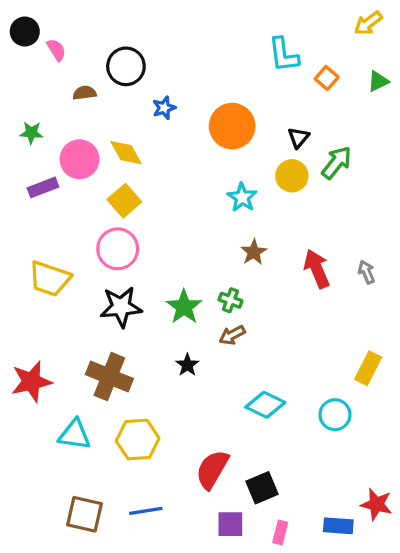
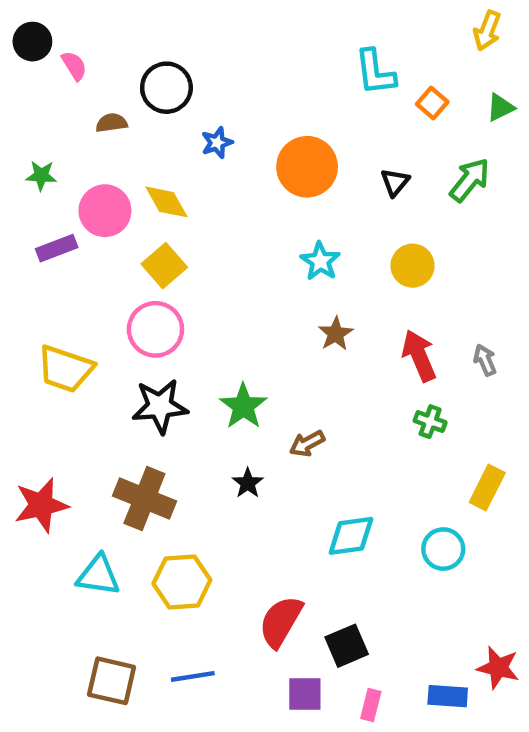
yellow arrow: (368, 23) -> (487, 31), turned -32
green arrow: (337, 163) -> (470, 180), moved
yellow circle: (292, 176) -> (413, 266), moved
green cross: (230, 300) -> (430, 422), moved
cyan diamond: (265, 405) -> (351, 536), turned -33

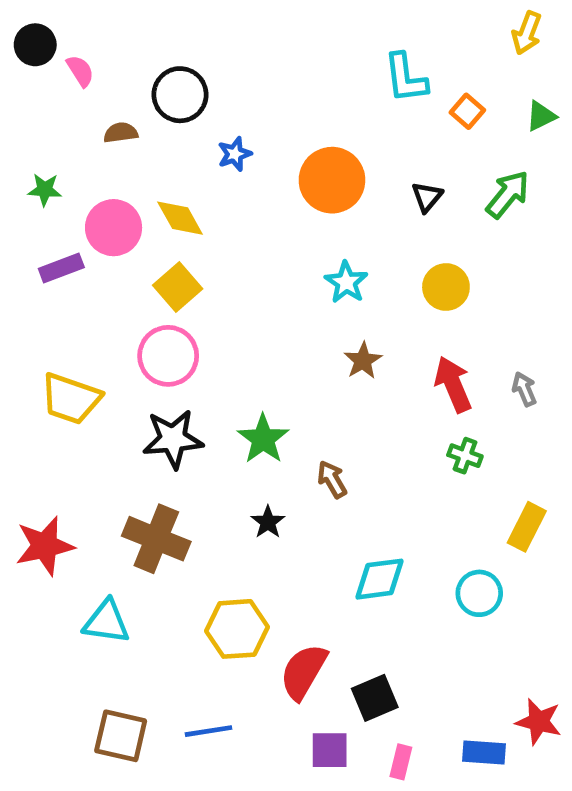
brown arrow: (307, 444) -> (332, 479), turned 88
yellow hexagon: (182, 582) -> (237, 629), moved

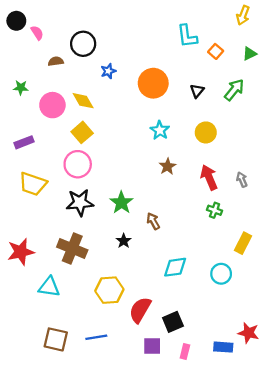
purple rectangle: (61, 268) -> (24, 142), moved

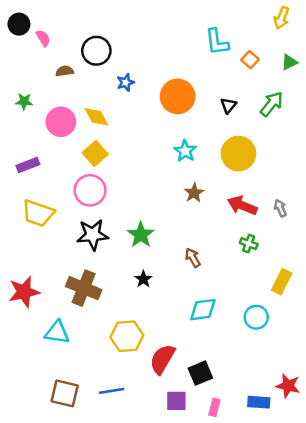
yellow circle: (206, 132) -> (238, 154), size x1.4
red arrow: (209, 177) -> (242, 206), turned -45
brown arrow: (153, 221) -> (193, 258), moved

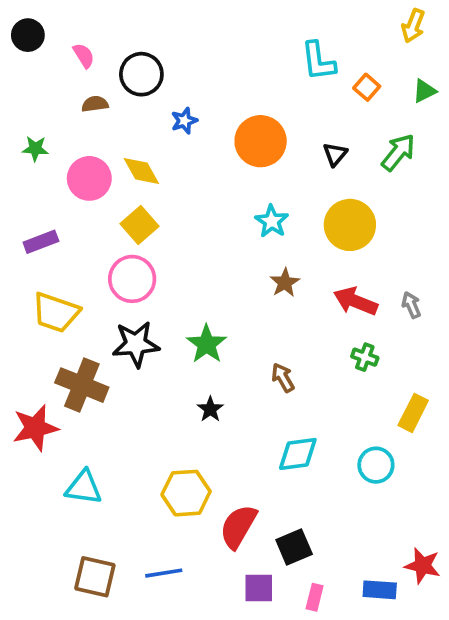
pink semicircle: (43, 38) -> (84, 56), moved
brown cross: (84, 288) -> (82, 385), moved

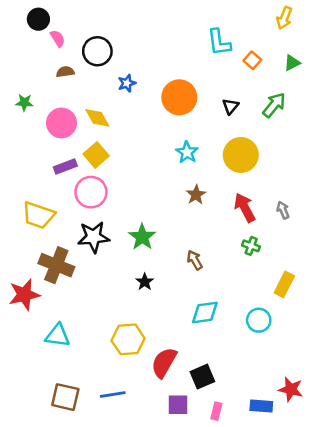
black circle: (28, 35) -> (38, 19), moved
purple rectangle: (41, 242) -> (65, 167), moved
red arrow: (355, 301) -> (245, 207), turned 40

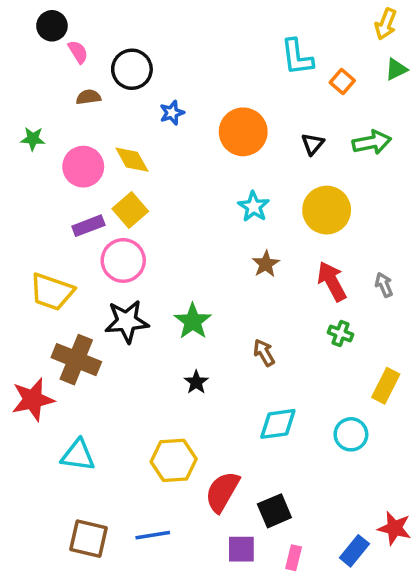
green triangle: (292, 63) -> (396, 69), moved
green arrow: (274, 105) -> (372, 142), turned 40
blue rectangle: (261, 406) -> (354, 551), turned -55

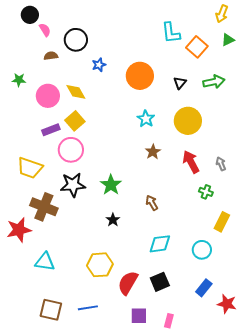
orange square: (342, 81) -> (197, 47), size x1.5
green cross: (341, 333) -> (206, 192), moved
black square: (274, 511) -> (160, 282), moved
blue rectangle: (354, 551) -> (204, 288), moved

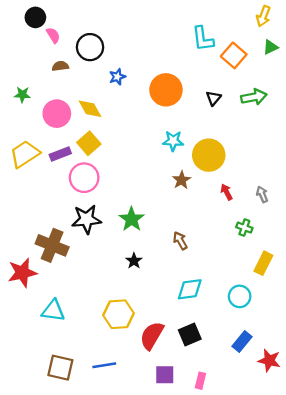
cyan star: (146, 119) -> (173, 141), turned -30
yellow circle: (188, 121) -> (209, 155), moved
red arrow: (191, 162) -> (227, 192), size x0.6
yellow trapezoid: (30, 168) -> (25, 154), moved, turned 128

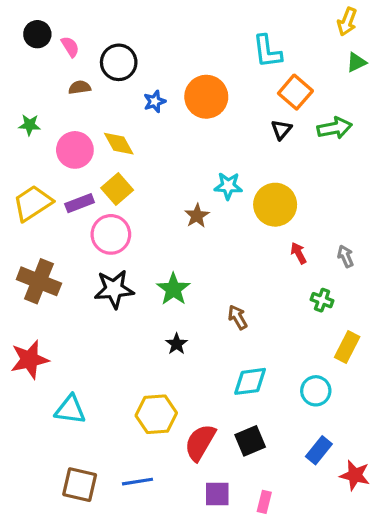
black circle: (35, 17) -> (37, 34), moved
orange square: (234, 55) -> (295, 92), moved
orange circle: (166, 90) -> (206, 97), moved
brown star: (181, 180) -> (197, 216), moved
brown cross: (52, 245) -> (39, 281), moved

